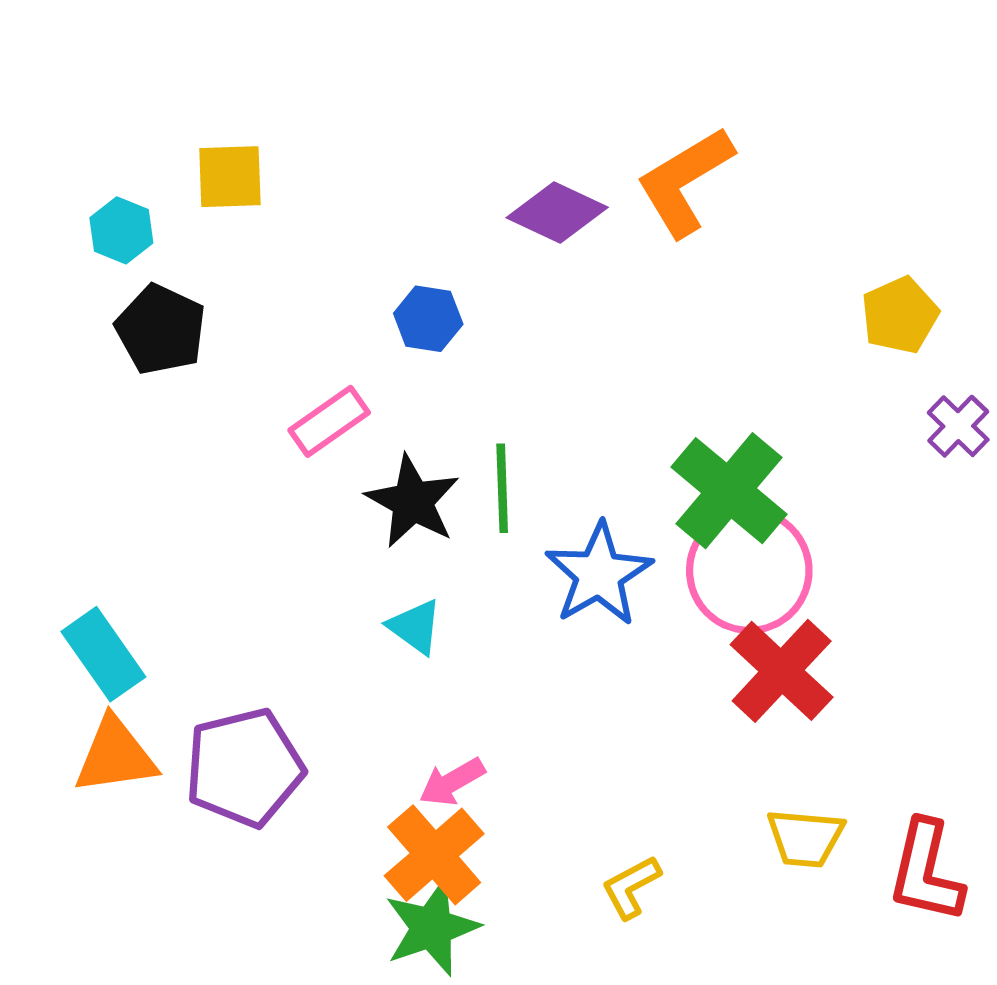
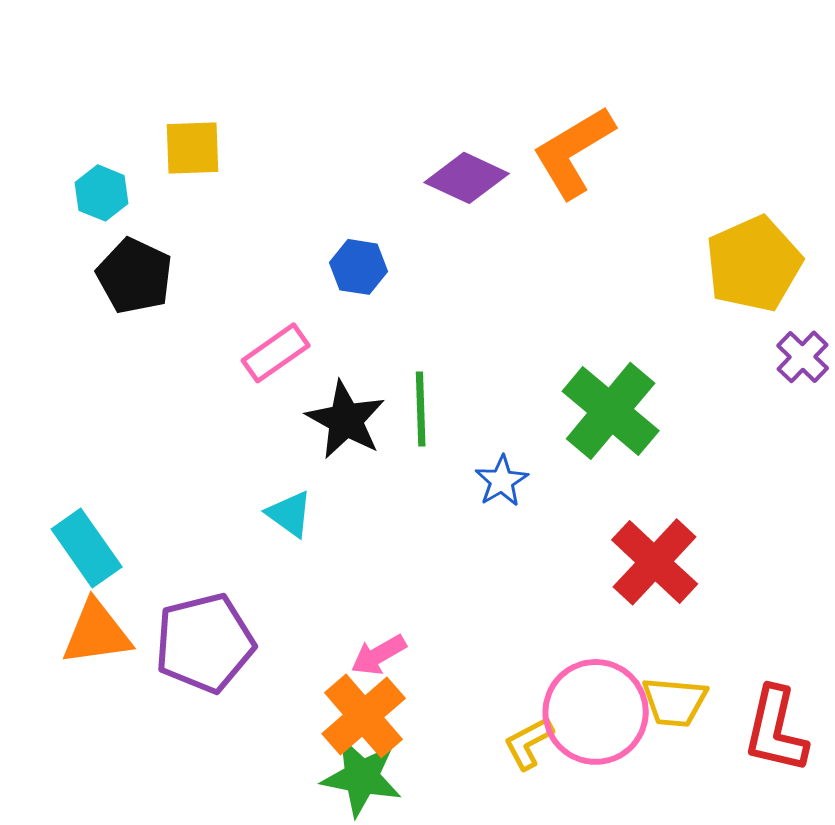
yellow pentagon: (900, 315) -> (754, 264), size x1.5
pink circle: (749, 571) -> (596, 712), moved
blue star: (599, 574) -> (502, 481), size x0.6
cyan triangle: (415, 627) -> (290, 514), moved
green star: (432, 928) -> (362, 777), turned 30

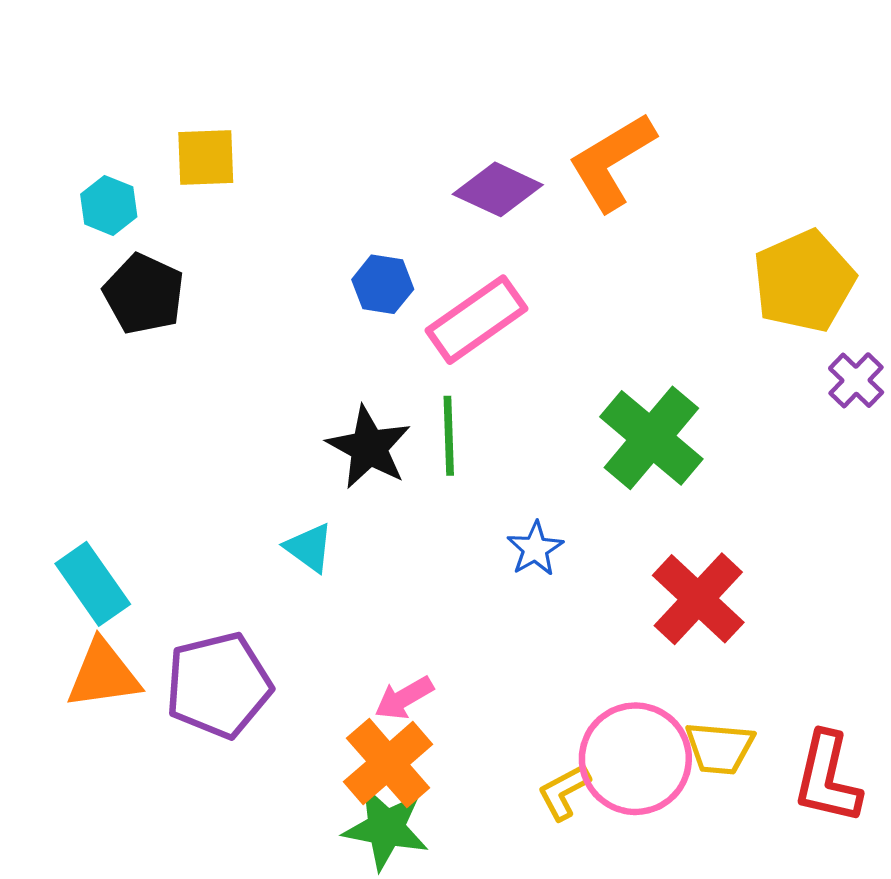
pink rectangle: (276, 353) -> (477, 320), moved, size x1.4
blue star: (502, 481) -> (535, 549), moved

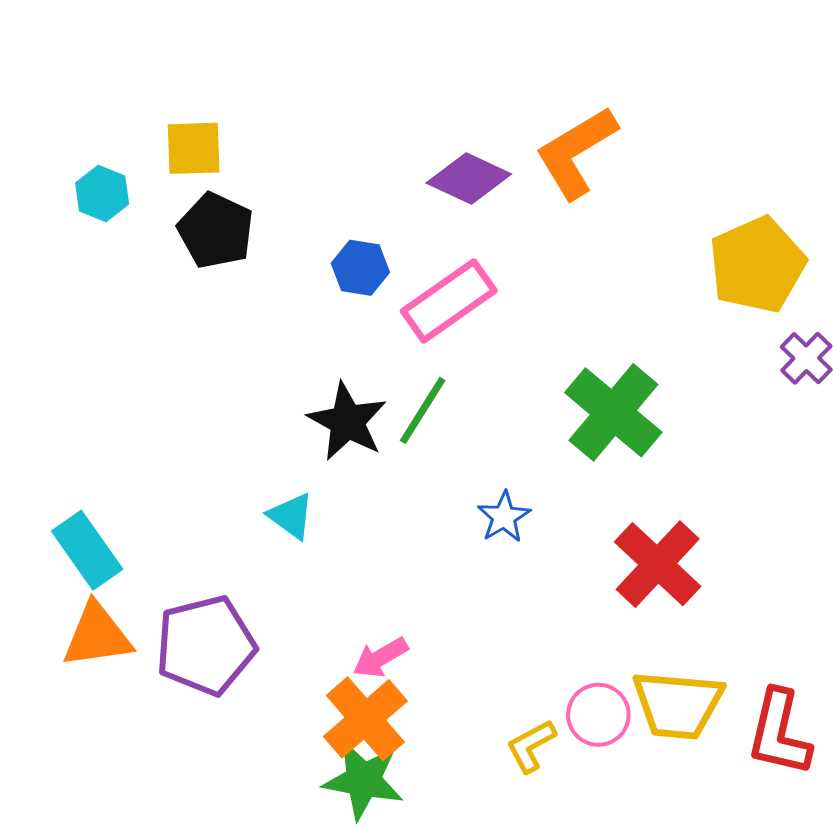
black pentagon: (144, 294) -> (216, 231), moved
green line: (449, 436) -> (423, 410), turned 34
yellow trapezoid: (720, 748) -> (678, 705), size x1.4
pink circle: (635, 759) -> (598, 715), size x0.6

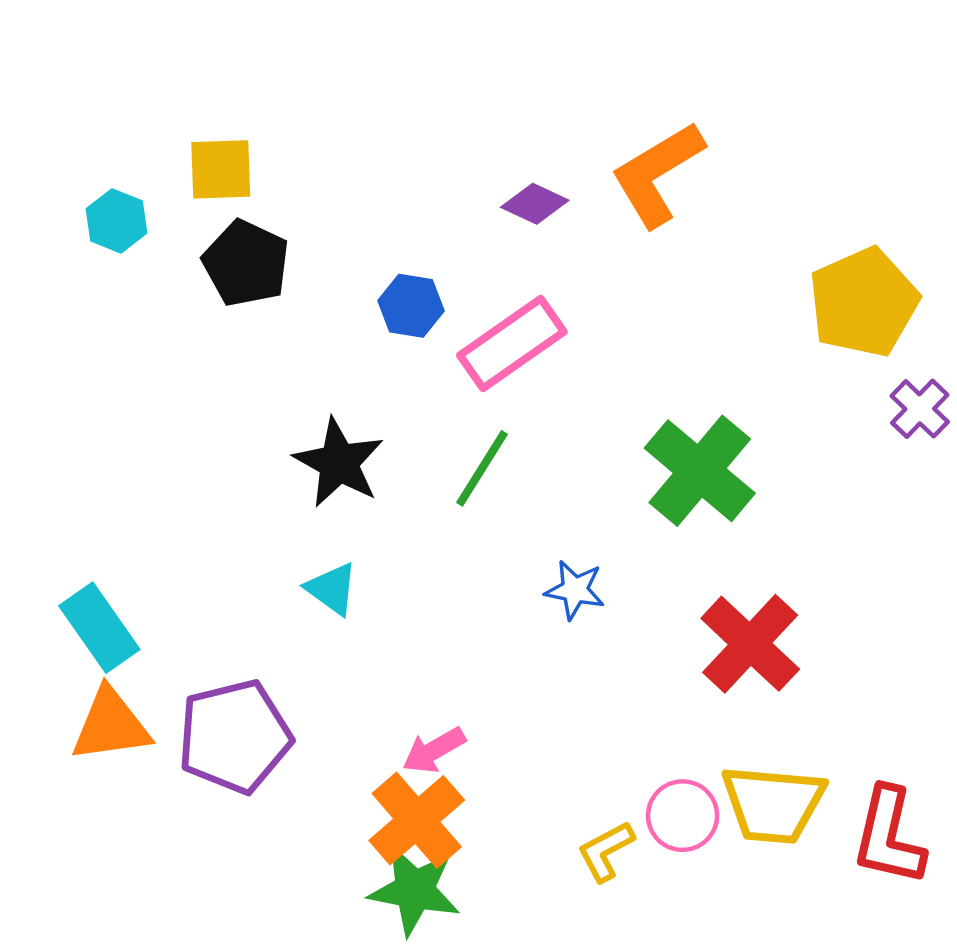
purple diamond: (469, 178) -> (535, 204), size x0.7
black star: (347, 421) -> (339, 463), moved
blue star: (504, 517) -> (575, 590), turned -30

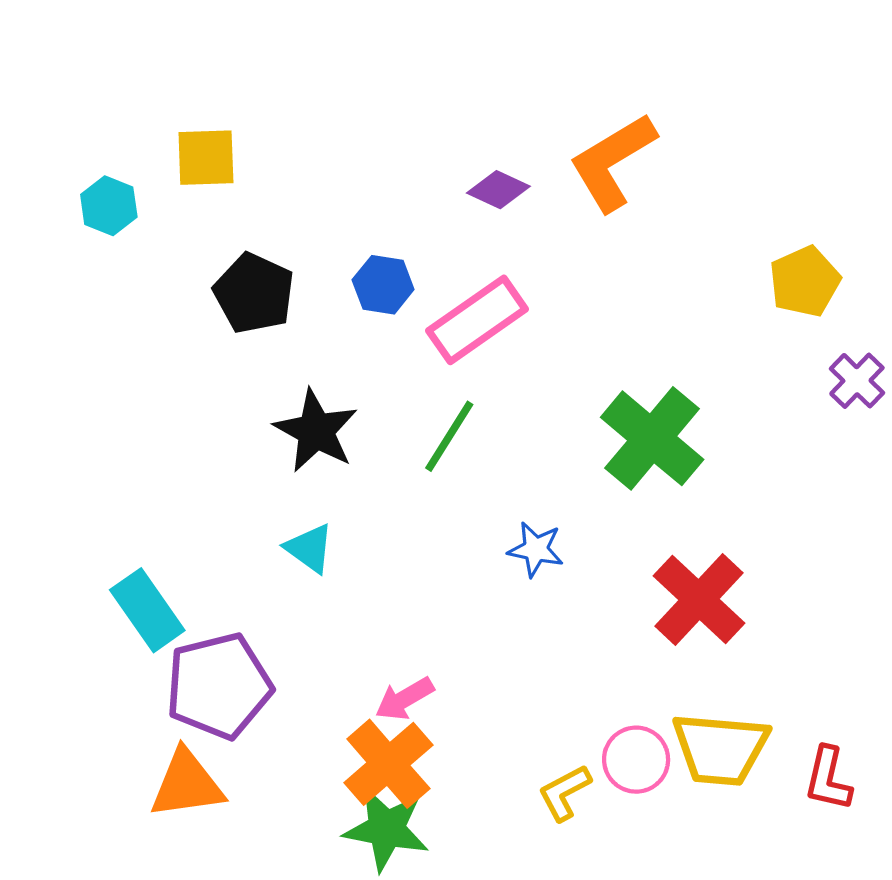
black pentagon: (246, 263) -> (254, 293), moved
yellow pentagon: (864, 302) -> (805, 281), size x0.7
cyan rectangle: (99, 628) -> (147, 610), moved
orange triangle: (111, 725) -> (187, 784), moved
red L-shape: (889, 836) -> (828, 779), size x0.7

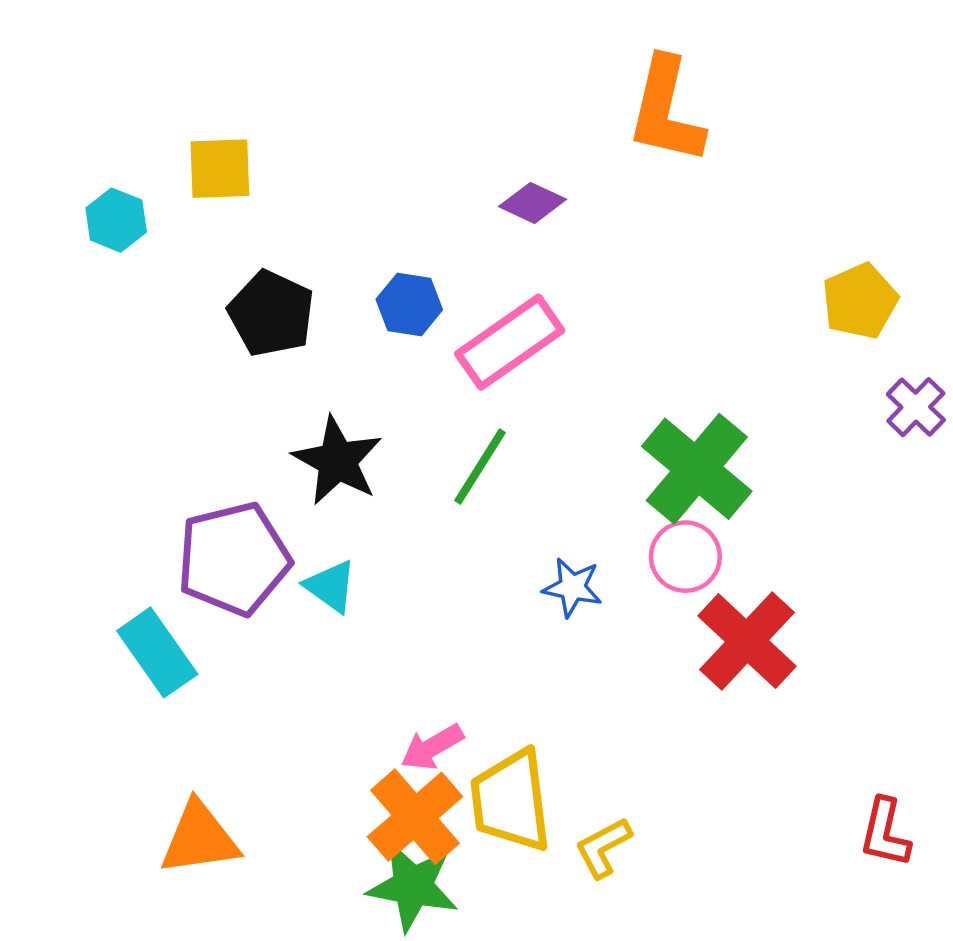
orange L-shape: (613, 162) -> (666, 111), moved, turned -46
purple pentagon: (219, 686) -> (234, 559), moved
yellow trapezoid: (720, 749) -> (511, 801), moved, turned 78
pink circle: (636, 760) -> (685, 557), moved

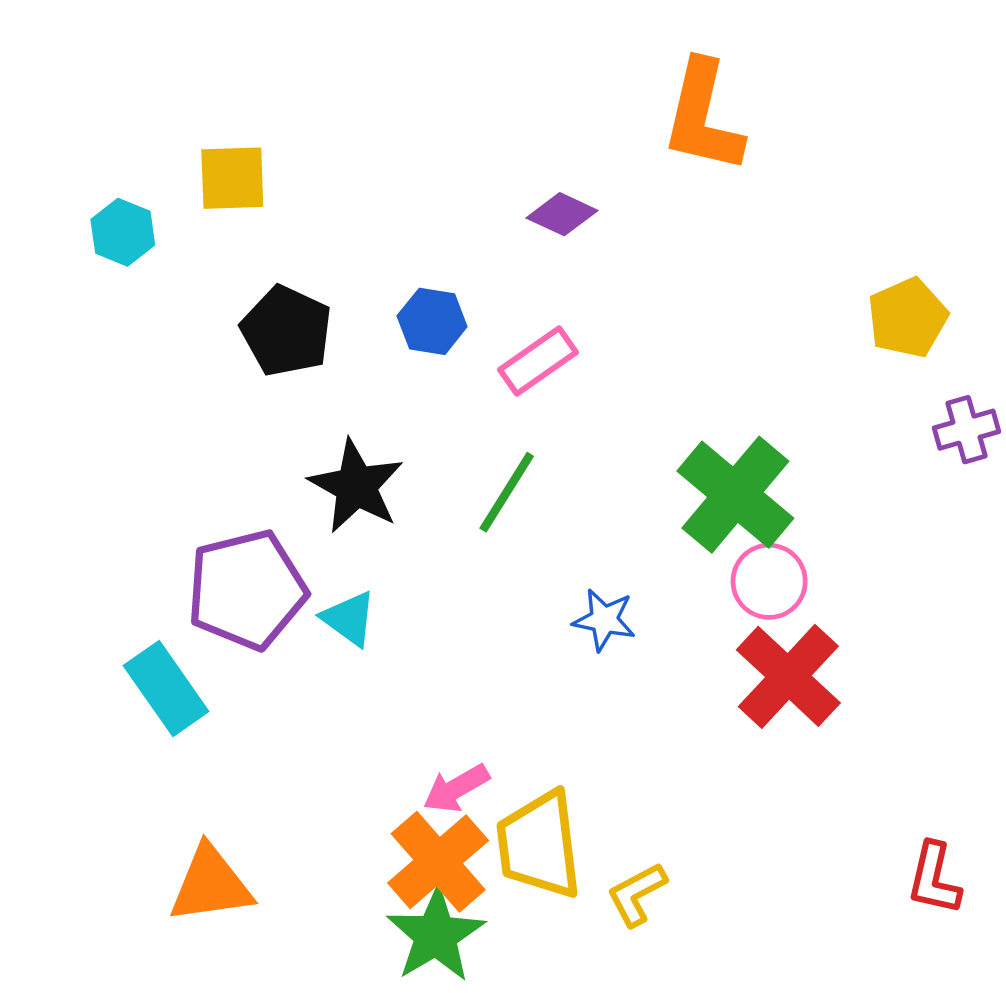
pink rectangle: (510, 342) -> (538, 361), size x0.7
purple cross: (916, 407) -> (966, 430), turned 30
pink circle: (685, 557) -> (769, 581), moved
green star: (413, 886) -> (436, 935), turned 30

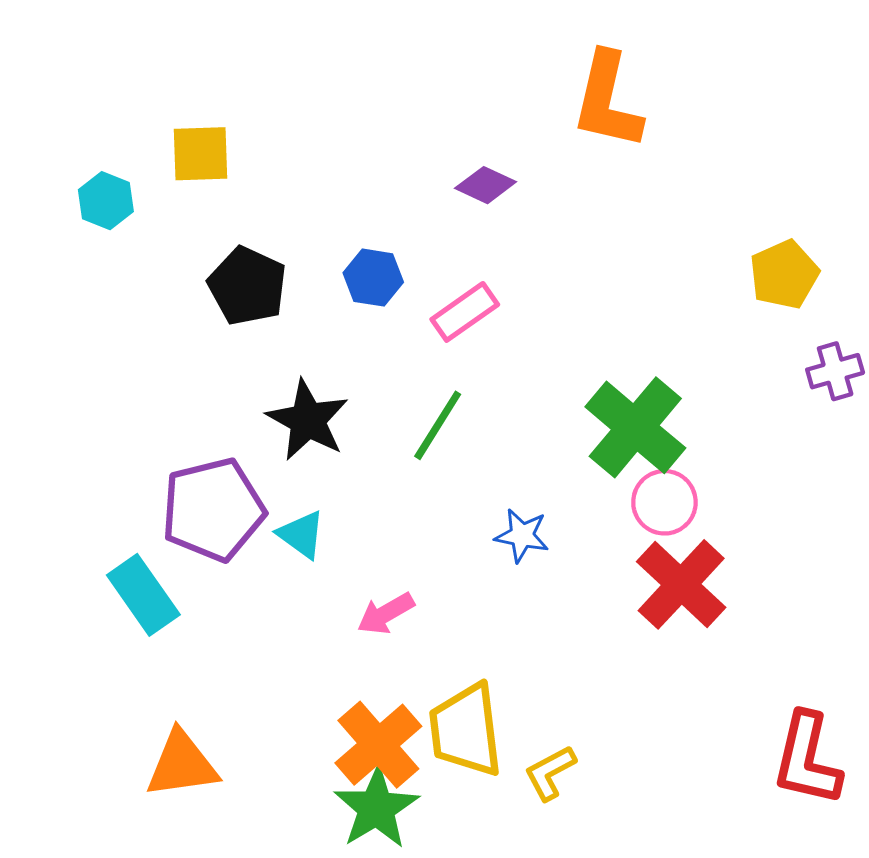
pink arrow: (456, 788) -> (386, 614), moved
red L-shape: (934, 879) -> (807, 759), size x1.5

